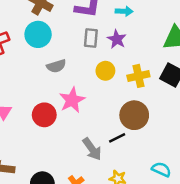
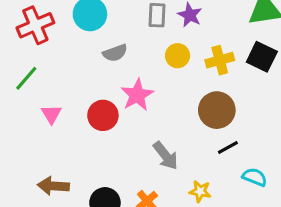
black line: (117, 138) -> (228, 147), moved

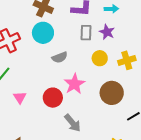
brown circle: (217, 110) -> (112, 93), moved
gray arrow: (166, 156) -> (73, 123), moved

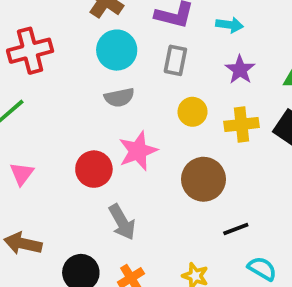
purple star: (107, 32) -> (240, 70), moved
cyan circle: (43, 33) -> (117, 50), moved
pink triangle: (20, 97) -> (22, 174), moved

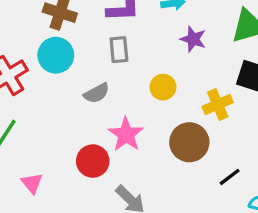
cyan circle: (117, 50) -> (56, 55), moved
gray rectangle: (175, 60) -> (119, 50), moved
yellow cross: (241, 124) -> (218, 105), moved

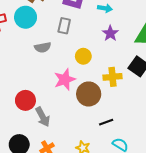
pink star: (126, 134) -> (65, 79), moved
red circle: (93, 161) -> (25, 100), moved

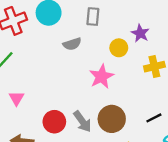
purple star: (110, 33) -> (140, 33), moved
brown circle: (89, 94) -> (112, 119), moved
red circle: (25, 100) -> (54, 122), moved

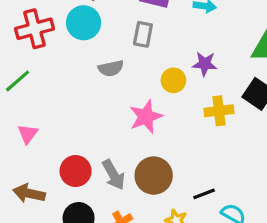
purple star: (140, 33) -> (205, 64), turned -30
black line: (154, 118) -> (204, 194), moved

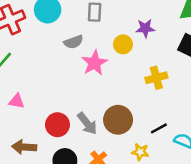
yellow cross: (219, 111) -> (156, 78), moved
pink star: (146, 117) -> (95, 63), moved
pink triangle: (28, 134) -> (17, 101), turned -49

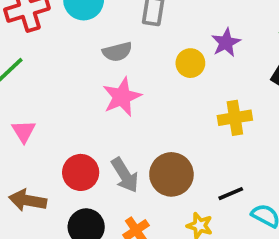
purple star: (145, 28) -> (226, 43), turned -30
pink star: (95, 63) -> (122, 97), moved
pink triangle: (17, 101) -> (24, 131), turned 42

